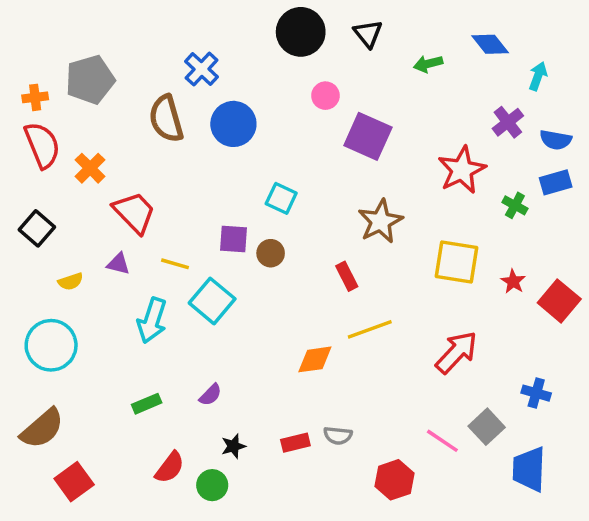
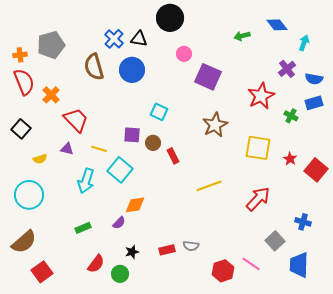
black triangle: (368, 34) -> (139, 39), moved, turned -42
red rectangle: (347, 276) -> (173, 156), moved
orange diamond: (315, 359) -> (135, 205), moved
pink line: (442, 441) -> (251, 264), moved

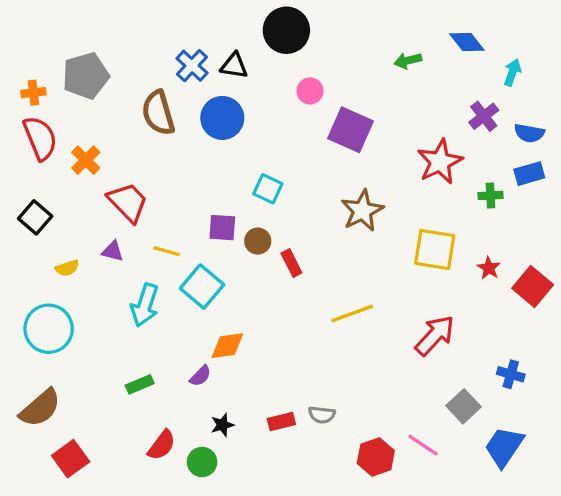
green cross: (291, 116) -> (490, 195), turned -32
blue trapezoid: (299, 265) -> (504, 447), turned 32

